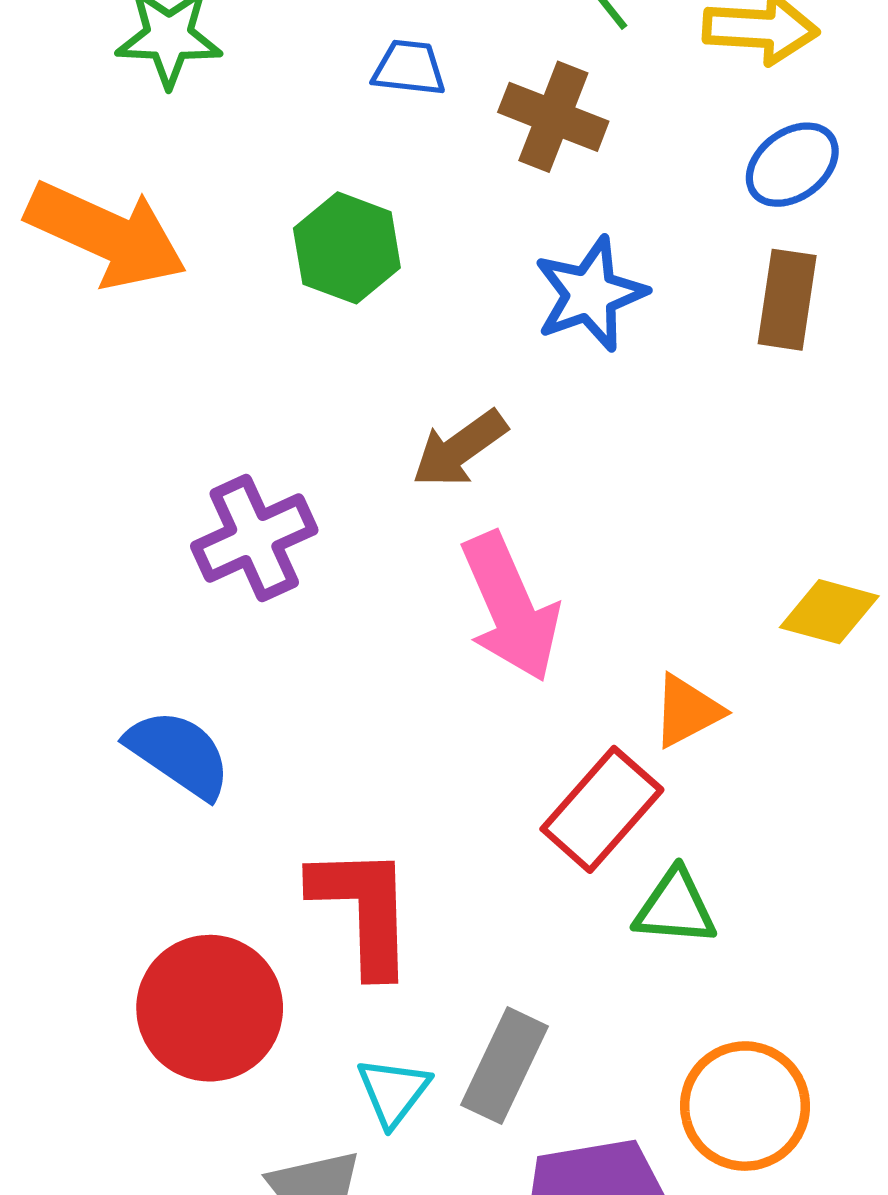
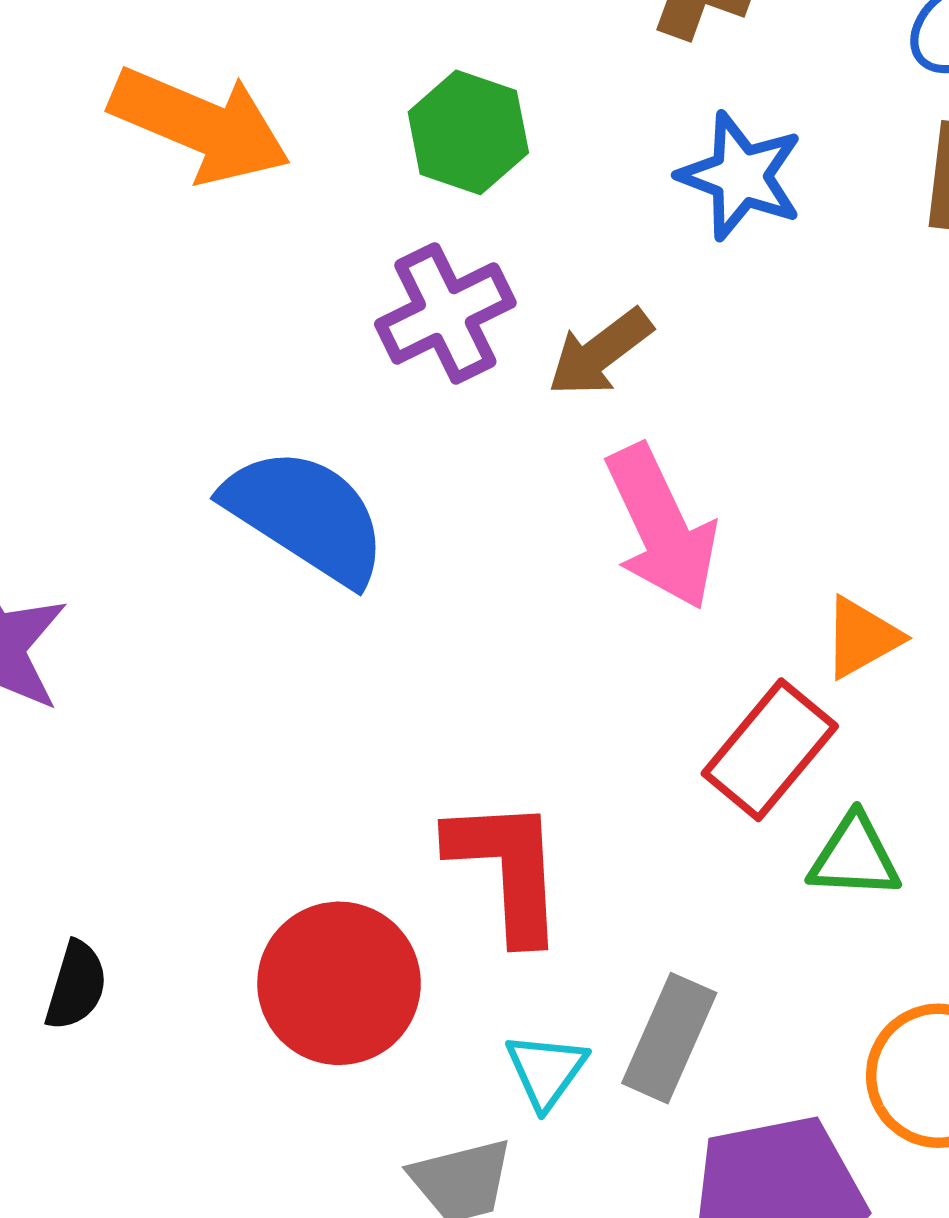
blue star: (590, 294) -> (741, 176), turned -30
purple cross: (254, 538) -> (445, 313), moved
blue semicircle: (179, 754) -> (306, 516), moved, size x1.4

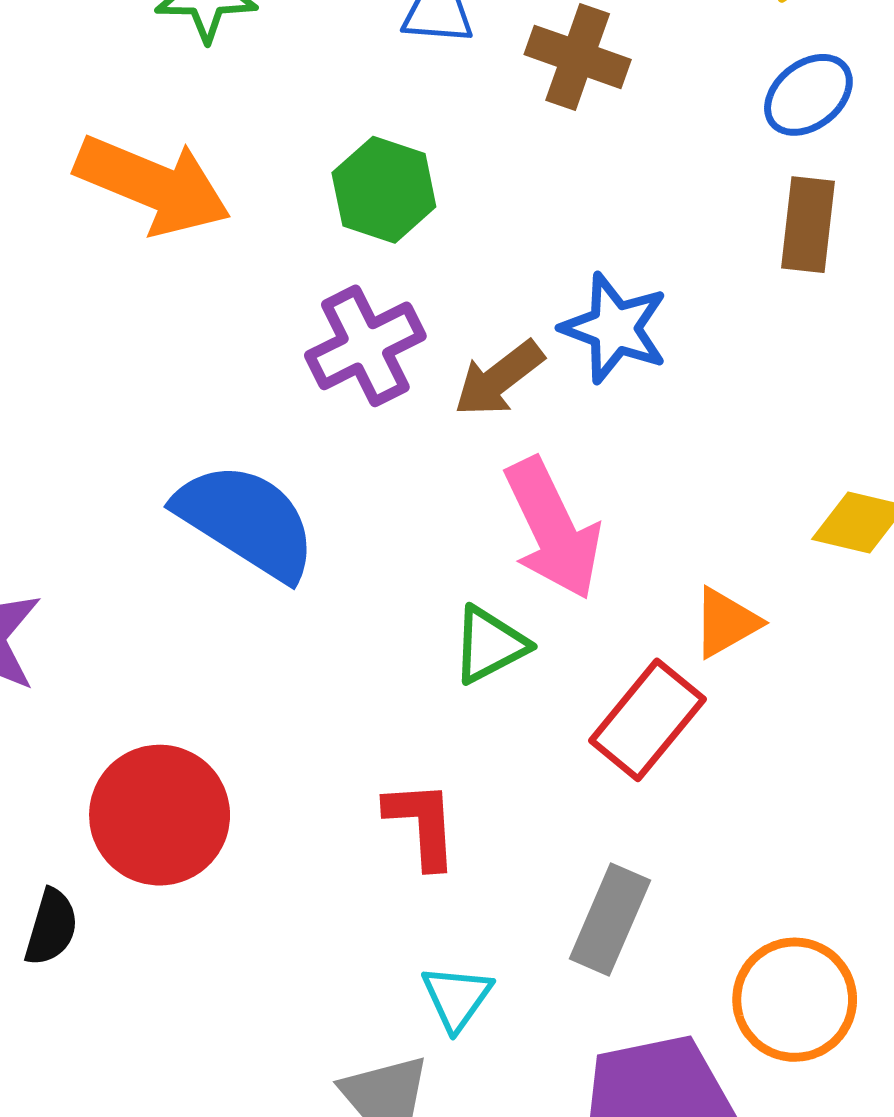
blue star: (741, 176) -> (615, 328), moved
green triangle: (854, 857) -> (490, 645), moved, turned -30
red L-shape: (507, 869) -> (422, 824), size x0.7
red circle: (339, 983) -> (160, 815), moved
gray rectangle: (669, 1038) -> (610, 919), moved

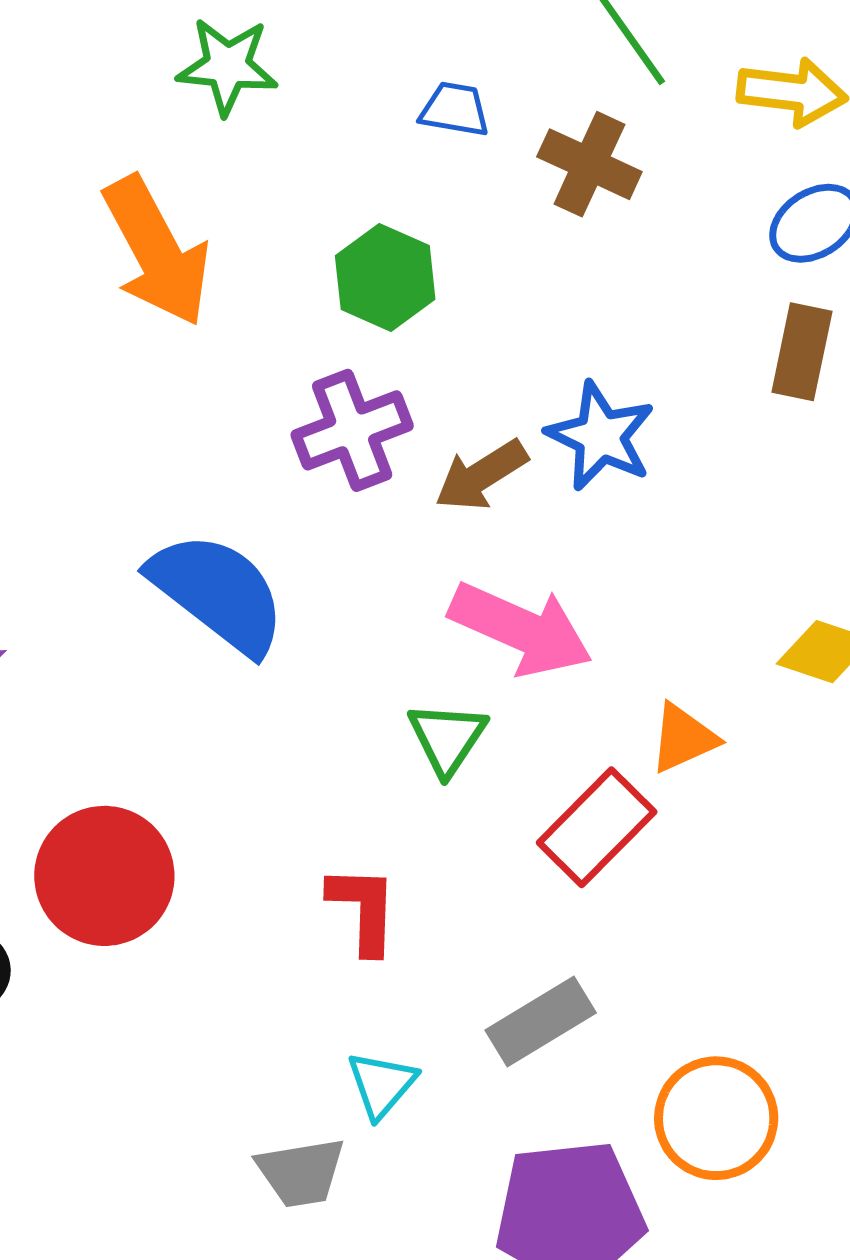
orange arrow: (153, 185) -> (157, 251), turned 34
pink arrow: (553, 529) -> (521, 629), turned -46
green triangle: (490, 645) -> (447, 738), turned -34
gray rectangle: (610, 919) -> (541, 1021), turned 30

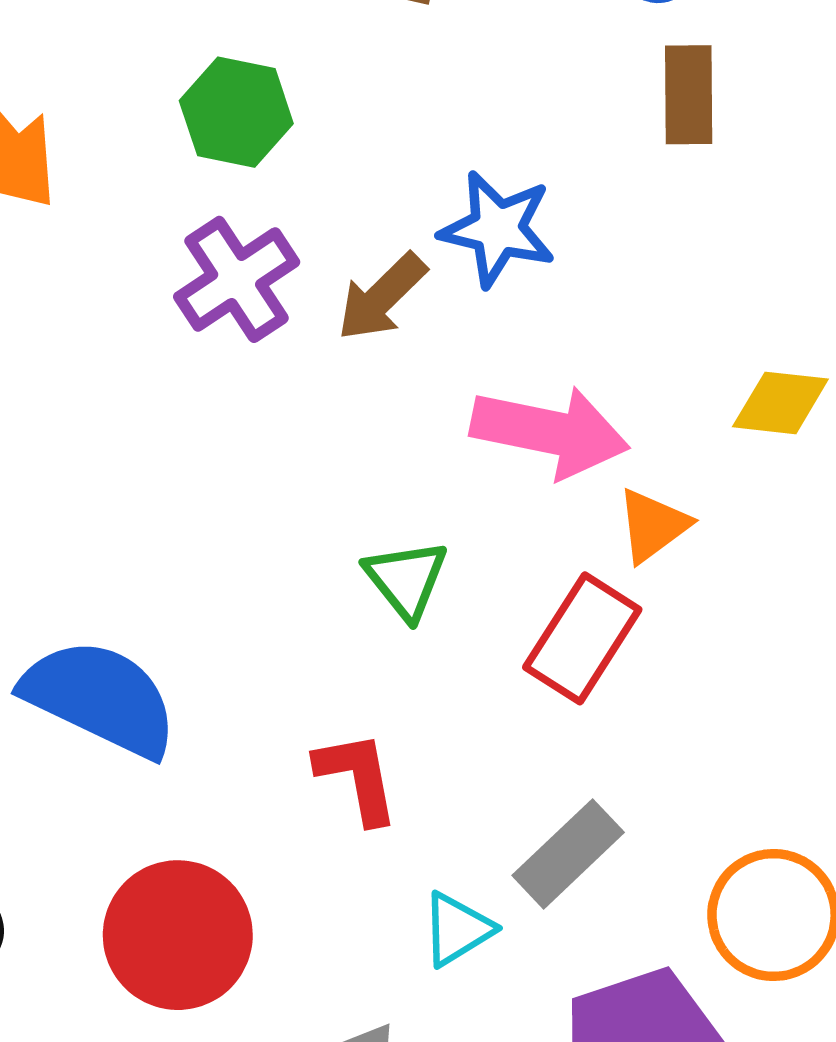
blue semicircle: (218, 593) -> (100, 698), moved
pink arrow: (521, 629) -> (550, 432), moved
red circle: (104, 876) -> (178, 935), moved
cyan triangle: (382, 1084) -> (457, 929), moved, turned 30

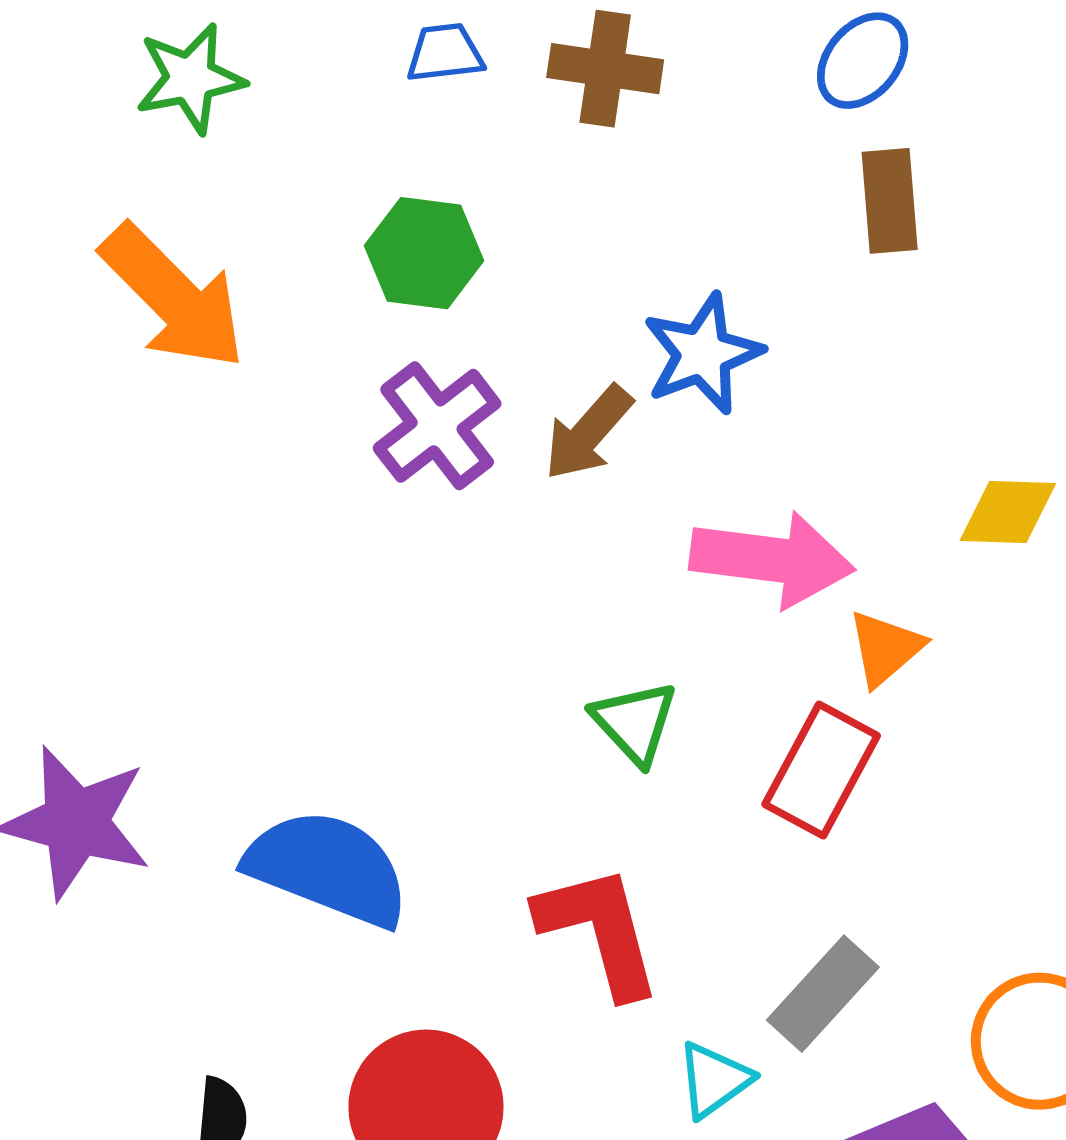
blue star: (498, 229) -> (703, 354), turned -30
red L-shape: (357, 777) -> (599, 931), size x1.4

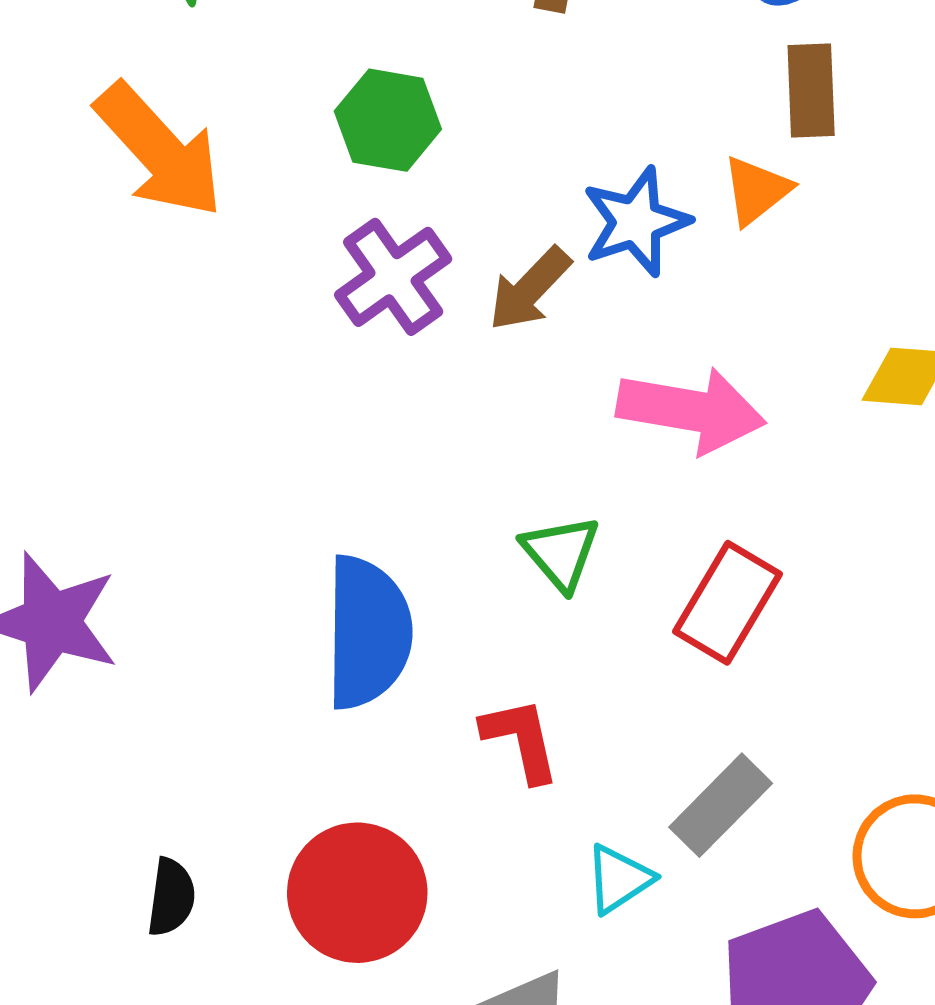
orange triangle: (885, 648) -> (757, 190), moved
blue semicircle: (328, 868) -> (368, 632), moved, turned 67
red L-shape: (599, 931) -> (521, 740), size x0.7

